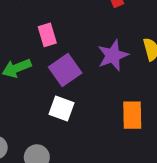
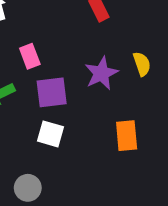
purple square: (65, 70) -> (52, 92), turned 32

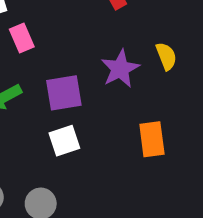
pink rectangle: (30, 56) -> (22, 38), moved
white square: (50, 134) -> (64, 141), turned -32

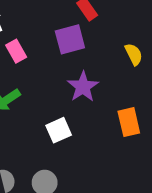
purple star: (120, 69) -> (83, 87), moved
purple square: (64, 93) -> (70, 39), moved

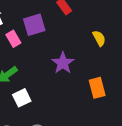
purple square: (70, 39) -> (34, 25), moved
white square: (59, 130) -> (22, 98), moved

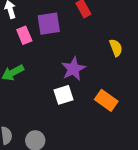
orange rectangle: (97, 88) -> (106, 100), turned -48
white square: (22, 98) -> (64, 95), moved

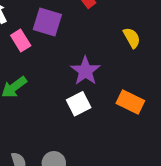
purple square: (49, 24) -> (47, 22), turned 35

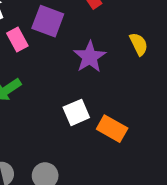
purple star: (85, 71) -> (90, 57), moved
orange rectangle: (130, 102) -> (112, 129), moved

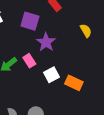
pink rectangle: (17, 39) -> (29, 61), moved
purple star: (90, 57) -> (46, 42), moved

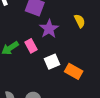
yellow semicircle: (86, 31) -> (80, 21), moved

